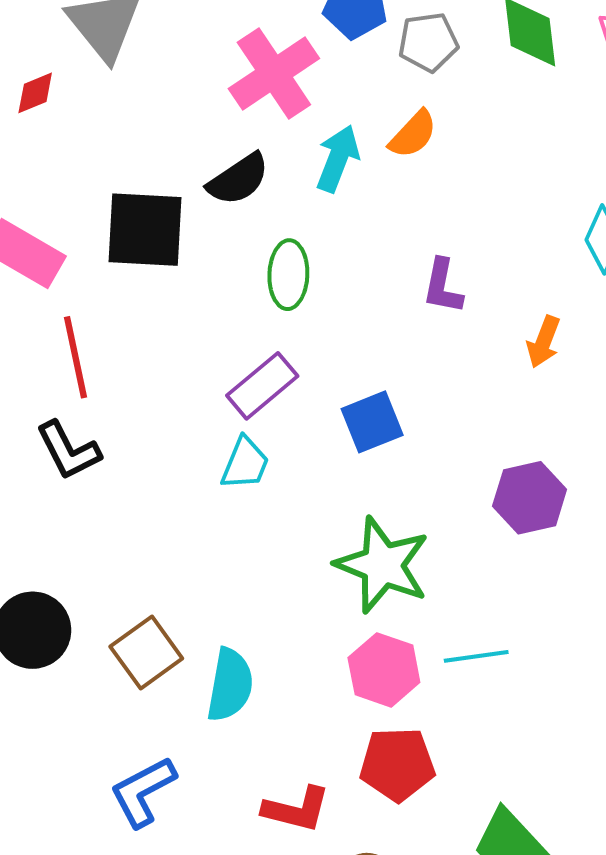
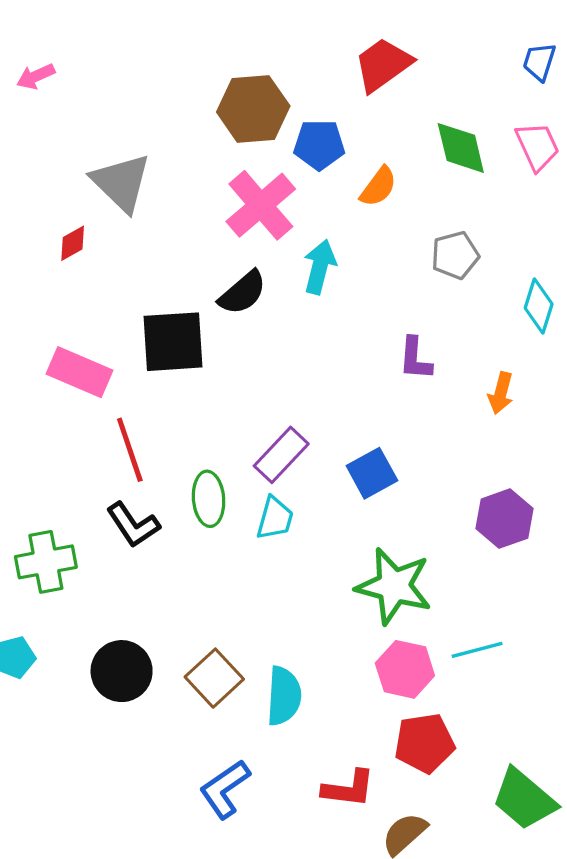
gray pentagon: (428, 42) -> (455, 255), moved
orange semicircle: (413, 134) -> (378, 187), moved
green ellipse: (288, 275) -> (209, 499), moved

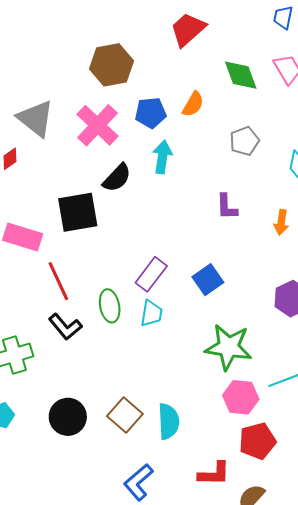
blue pentagon: (319, 145) -> (151, 113), moved
pink cross: (261, 205) -> (97, 125), moved

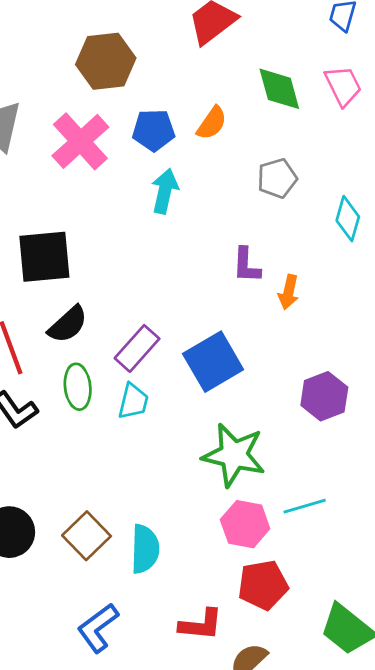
black semicircle: (117, 178) -> (68, 324), moved
orange arrow: (281, 222) -> (289, 292), moved
blue square: (208, 280) -> (213, 362), size x1.4

